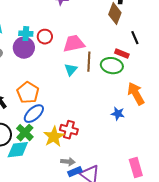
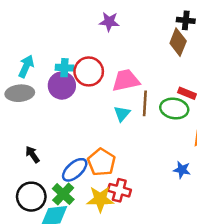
red circle: (45, 37) -> (89, 71), size x1.5
orange pentagon: (28, 93) -> (101, 162), moved
yellow star: (54, 137) -> (100, 199), turned 30

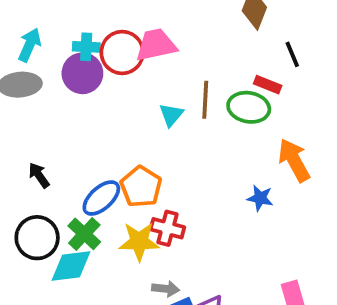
pink trapezoid: (126, 80) -> (156, 45), moved

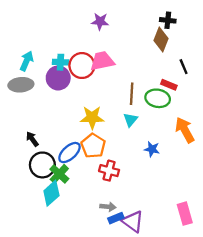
cyan triangle: (171, 115) -> (130, 120), moved
blue star: (260, 198) -> (152, 149), moved
black circle: (37, 238) -> (42, 165), moved
yellow star: (139, 241) -> (92, 117), moved
cyan diamond: (71, 266) -> (51, 193), turned -35

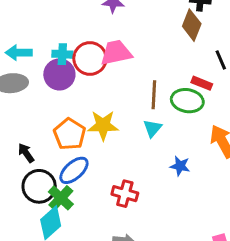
cyan arrow: (27, 61) -> (19, 53), turned -114
orange pentagon: (93, 146) -> (70, 134), moved

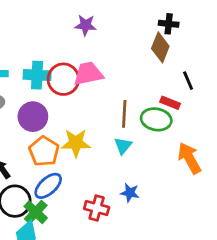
cyan cross: (62, 54) -> (37, 75), size x1.4
purple circle: (59, 74) -> (33, 117), moved
blue star: (180, 166) -> (130, 193), moved

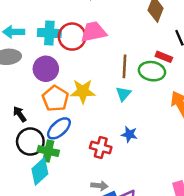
green cross: (36, 212) -> (48, 151), turned -30

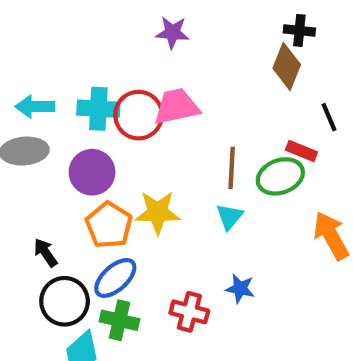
green ellipse: (152, 71) -> (280, 176), turned -30
green cross: (48, 151) -> (120, 320), moved

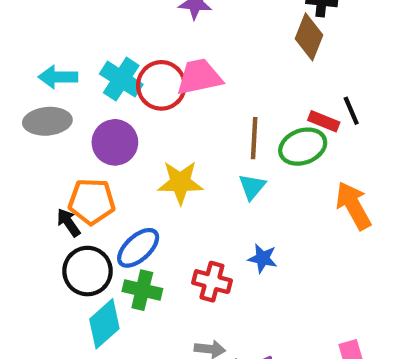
cyan cross: (98, 109) -> (121, 79), turned 30
black line: (329, 117) -> (351, 111), moved
orange pentagon: (109, 225) -> (92, 201), moved, turned -30

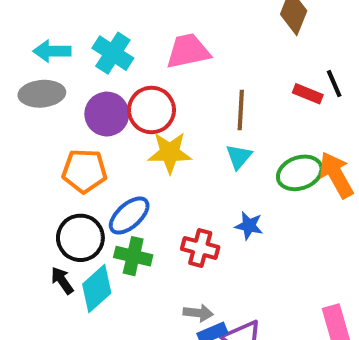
red circle: (161, 85) -> (151, 110), moved
green ellipse: (303, 147) -> (300, 173), moved
black arrow: (68, 223) -> (62, 280), moved

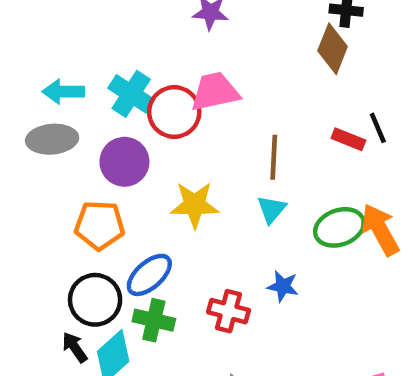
red circle: (151, 110) -> (174, 112), moved

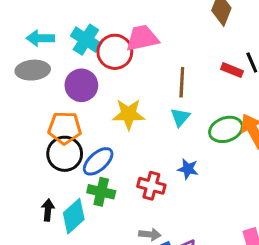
black circle: (95, 300) -> (65, 154), moved
black arrow: (75, 347) -> (48, 210), turned 40

